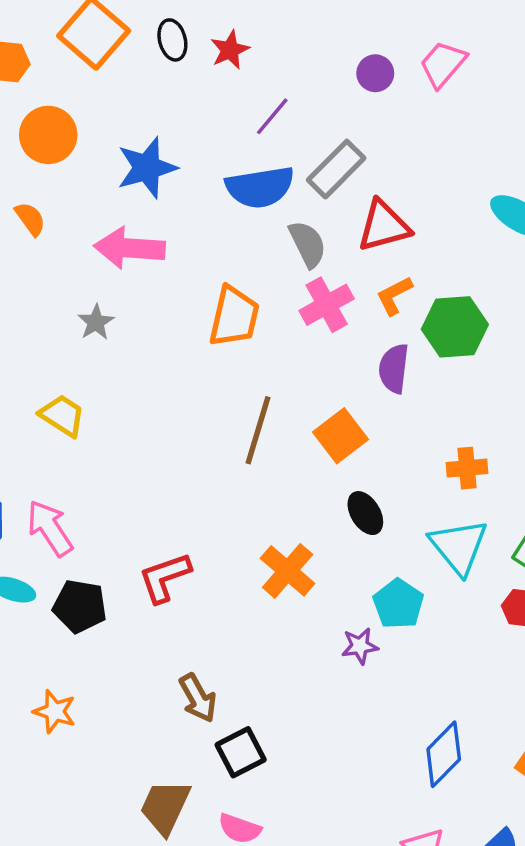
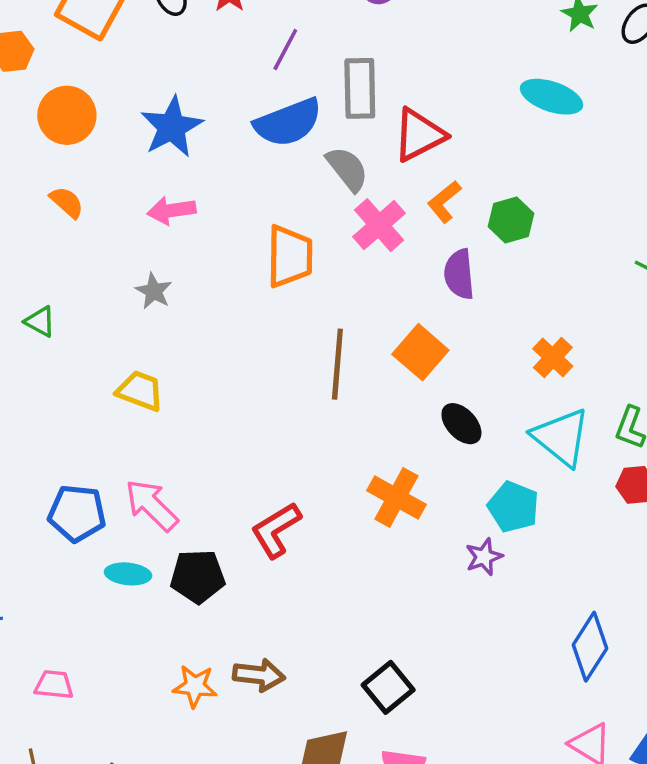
gray rectangle: (336, 169) -> (360, 88), turned -34
pink arrow: (130, 248) -> (171, 210), size x0.7
green hexagon: (455, 327) -> (511, 220), size x0.7
orange cross: (467, 468) -> (553, 358), turned -30
brown arrow: (198, 698) -> (259, 675), moved, turned -42

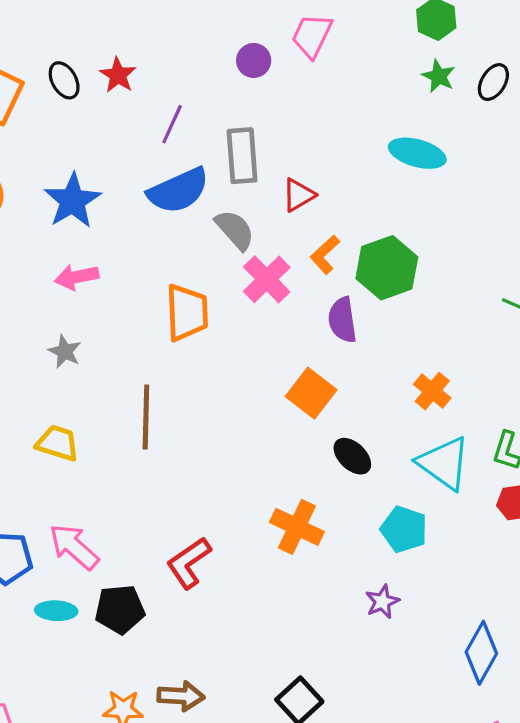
red triangle: (419, 135) -> (298, 195), size x0.7
green hexagon: (511, 220) -> (387, 268), size x1.5
brown line: (337, 364) -> (146, 417), moved
purple star: (484, 557) -> (382, 602), moved

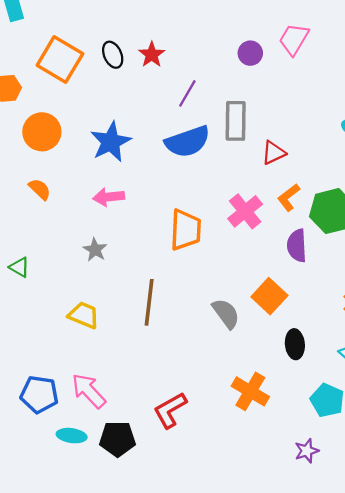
gray semicircle: (235, 230) -> (226, 313), moved
black ellipse: (352, 456) -> (295, 344), turned 36

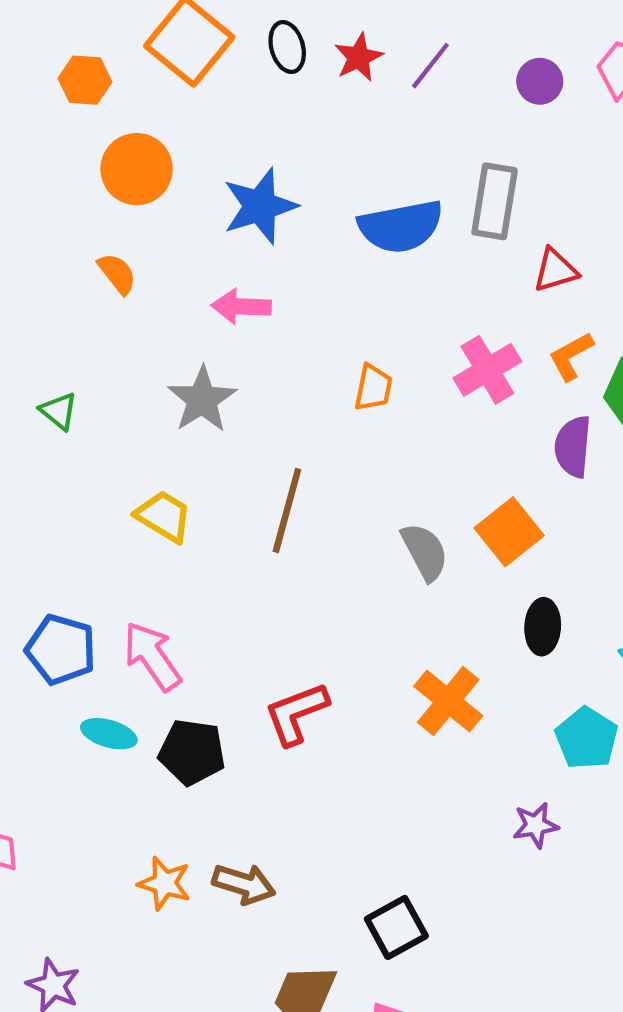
purple line: (187, 93) -> (430, 66), moved
orange trapezoid: (186, 230) -> (373, 388), size x0.6
gray star: (95, 250) -> (202, 400), size x1.5

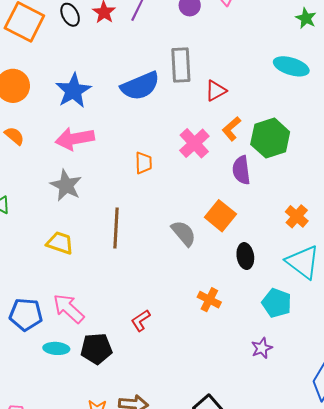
pink arrow: (241, 306) -> (75, 139), size x1.4
orange cross: (448, 701) -> (209, 300), size x0.7
red L-shape: (296, 713) -> (141, 320), size x0.7

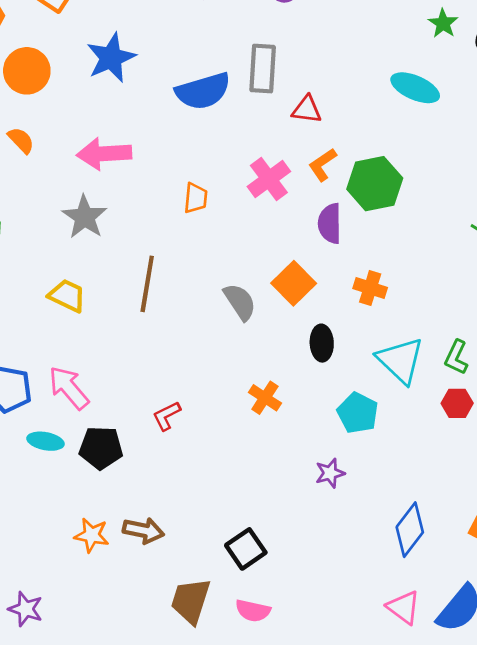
blue star: (73, 91) -> (111, 58), moved
red triangle: (216, 91) -> (307, 110), turned 30
orange cross: (297, 216) -> (370, 288), moved, turned -30

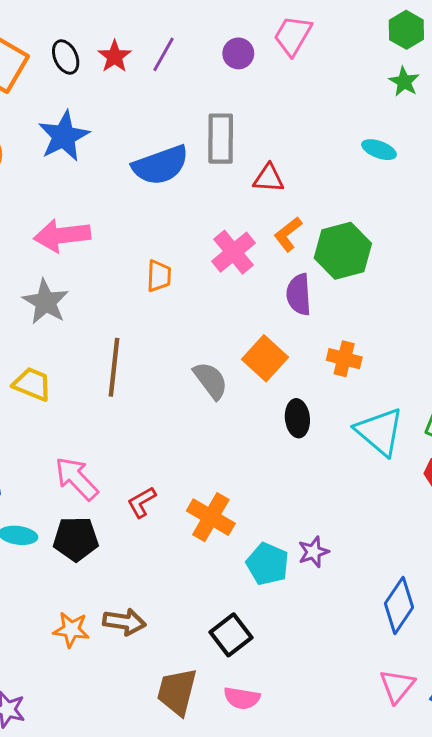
cyan ellipse: (415, 88) -> (379, 150), size x0.7
pink arrow: (69, 388) -> (77, 478), moved
orange cross: (265, 398) -> (211, 517), moved, size x1.4
cyan pentagon: (358, 413) -> (268, 564), moved
pink triangle: (404, 607) -> (397, 686), turned 36

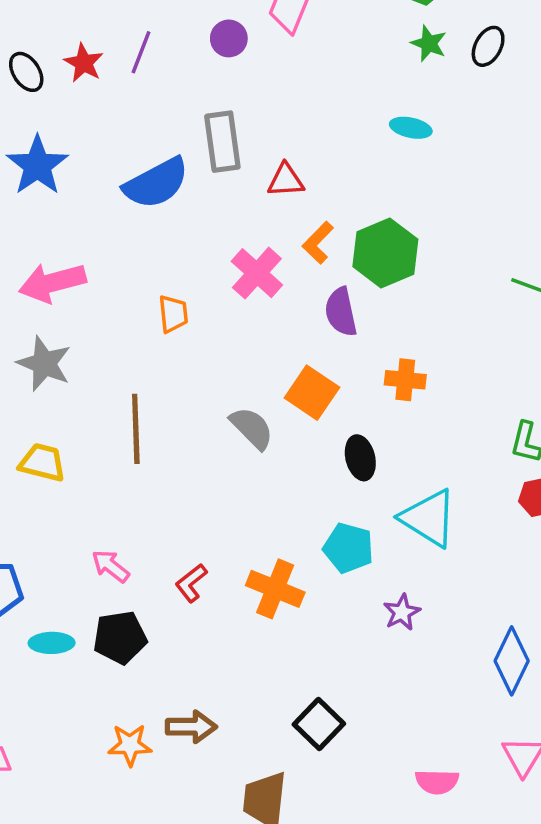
cyan triangle: (380, 432) -> (429, 518), moved
pink arrow: (77, 478) -> (111, 566), size x0.7
cyan pentagon: (268, 564) -> (348, 548), moved
pink semicircle: (242, 698) -> (437, 782), moved

